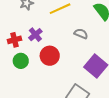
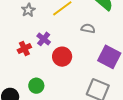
green circle: (21, 61) -> (36, 86), moved

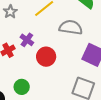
gray semicircle: (88, 28) -> (71, 27), size x1.6

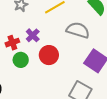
green circle: (22, 87) -> (21, 60), moved

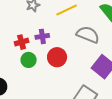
purple cross: (33, 35) -> (42, 36), turned 32

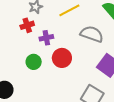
red cross: (22, 42) -> (27, 25), moved

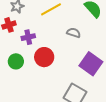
gray semicircle: (92, 34) -> (74, 33), size x0.6

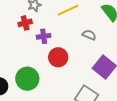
green circle: (16, 61) -> (27, 79), moved, size x1.5

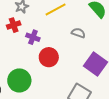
purple cross: (44, 36) -> (33, 37), turned 32

